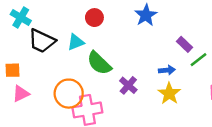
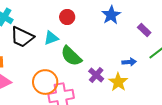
purple rectangle: (184, 44) -> (144, 30), moved
yellow star: (169, 94) -> (118, 82), moved

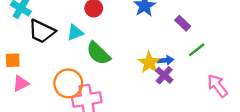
purple cross: (96, 75) -> (164, 75), moved
yellow star: (118, 82) -> (149, 63), moved

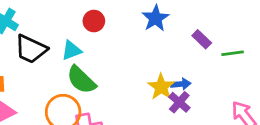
green line: (197, 50) -> (233, 53), moved, turned 30
green semicircle: (98, 53) -> (81, 80), moved

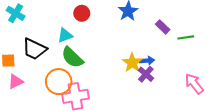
black trapezoid: (31, 49) -> (35, 49), moved

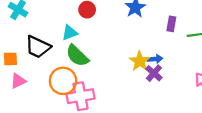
purple rectangle: (163, 27) -> (171, 24), turned 56

